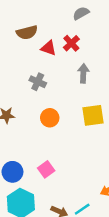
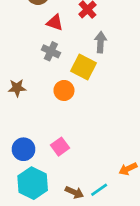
red triangle: (49, 48) -> (55, 23), moved
yellow square: (93, 115) -> (84, 67), moved, turned 35

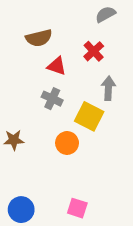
pink square: (60, 147) -> (77, 208), moved, turned -36

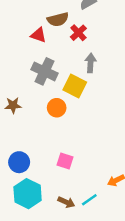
brown semicircle: (39, 38) -> (58, 19), moved
red triangle: (57, 66) -> (38, 35), moved
gray cross: (52, 99) -> (45, 71), size x1.5

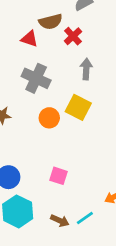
yellow square: (75, 86) -> (78, 107), moved

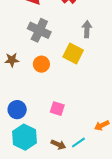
gray arrow: (86, 69) -> (87, 29), moved
orange circle: (49, 118) -> (41, 64), moved

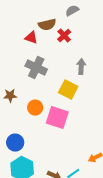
orange circle: (41, 64) -> (35, 108), moved
pink square: (57, 109) -> (57, 118), moved, size x1.6

